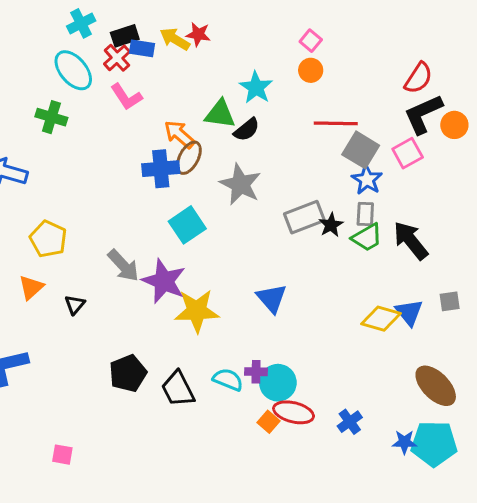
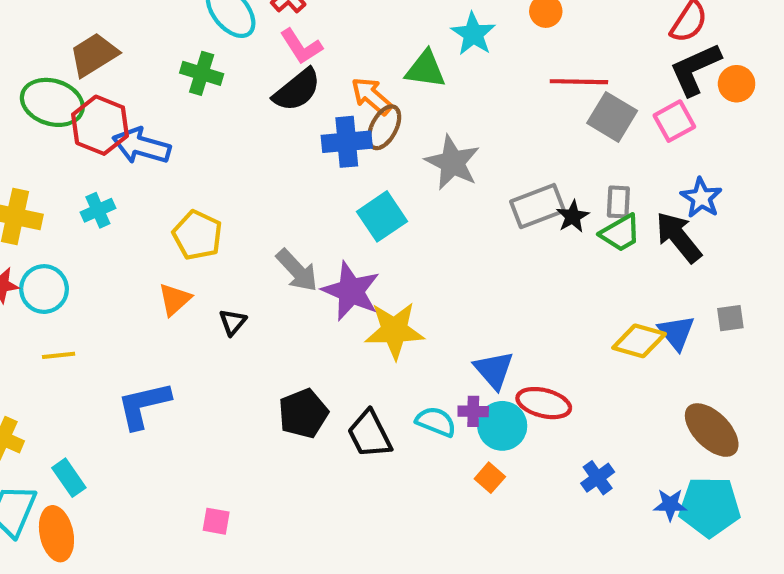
black semicircle: (247, 130) -> (297, 90), moved, size x1.4
blue star: (367, 180) -> (701, 198), moved
blue triangle: (272, 298) -> (494, 370), moved
red ellipse: (294, 412) -> (544, 403), moved

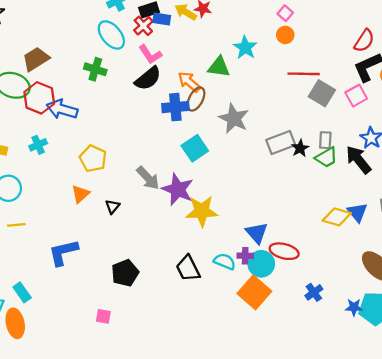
black pentagon: (303, 413) -> (125, 273), moved
orange square: (490, 478) -> (254, 292), size x2.0

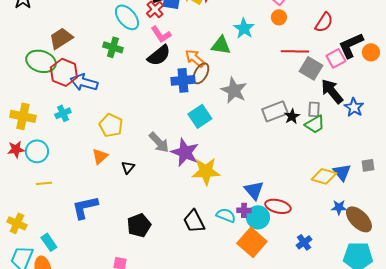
red semicircle: (364, 41) -> (324, 22), moved
pink square: (356, 96) -> (336, 58), moved
black arrow: (358, 160) -> (332, 91), moved
blue star: (354, 307) -> (339, 207), moved

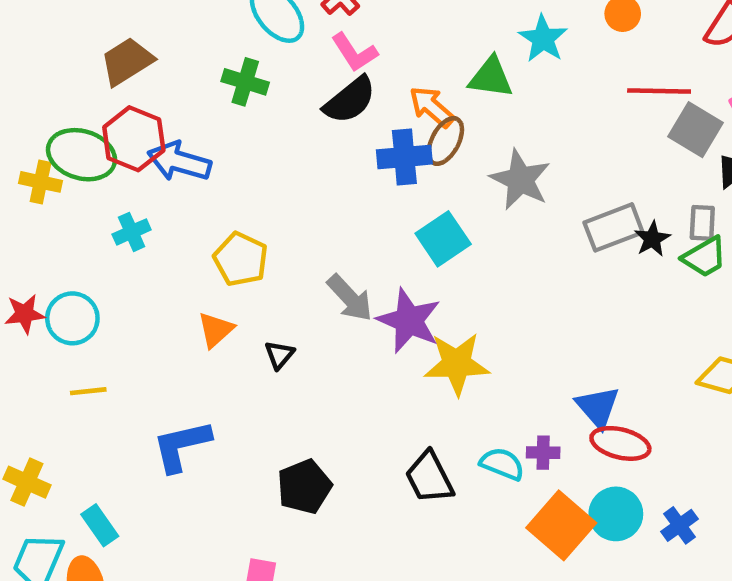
green ellipse: (41, 61) -> (81, 155), moved
yellow cross: (23, 116) -> (41, 182), moved, size x0.7
blue triangle: (254, 190) -> (598, 407), moved
cyan circle: (258, 217) -> (616, 514), moved

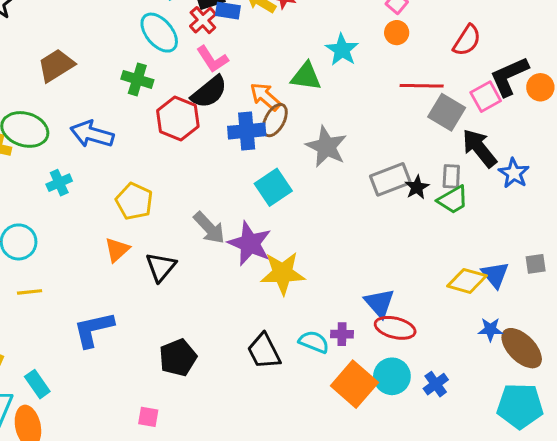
red hexagon: (134, 139) -> (178, 119), moved
black triangle: (279, 355) -> (161, 267), size x1.5

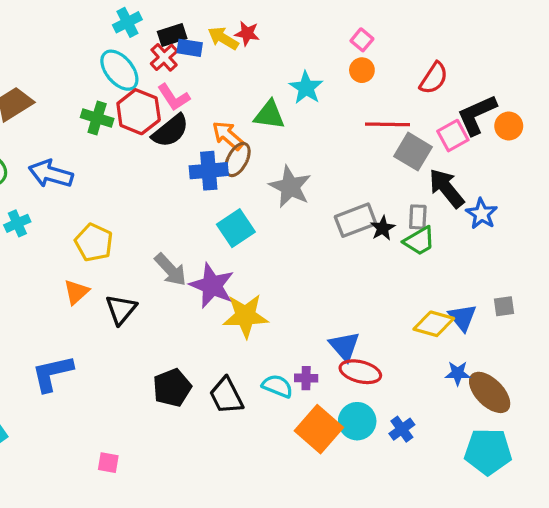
red hexagon: (178, 119) -> (139, 112), moved
black pentagon: (178, 358) -> (172, 388), moved

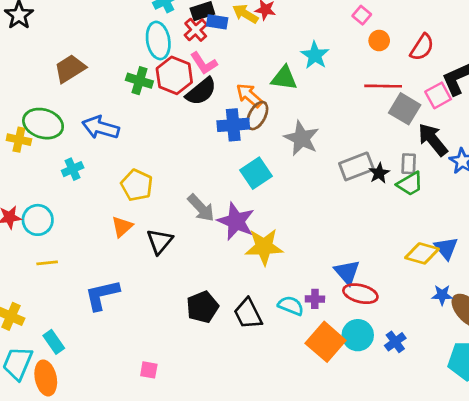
cyan ellipse: (119, 70) -> (158, 41), turned 30
orange circle: (362, 70) -> (379, 41), moved

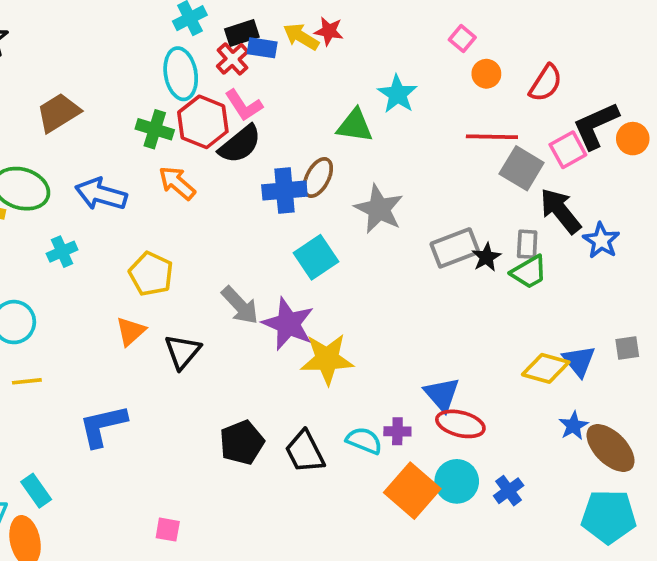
orange arrow: (249, 95) -> (177, 183), moved
blue star: (442, 295) -> (573, 426), turned -30

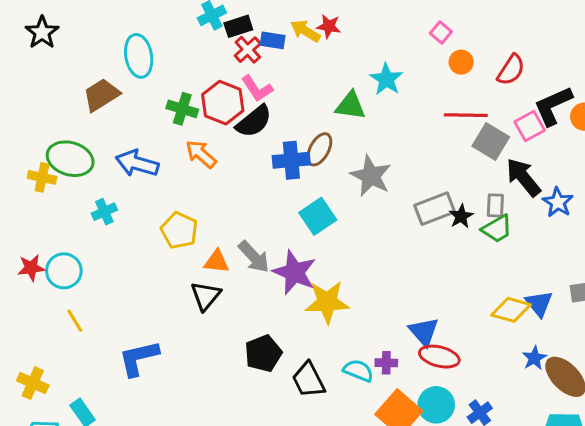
black rectangle: (242, 33) -> (238, 26), moved
cyan ellipse: (181, 74) -> (139, 56), moved
orange triangle: (131, 331) -> (217, 262), moved, turned 48
yellow line: (27, 381) -> (75, 321), turned 65
black pentagon: (242, 442) -> (263, 353), moved

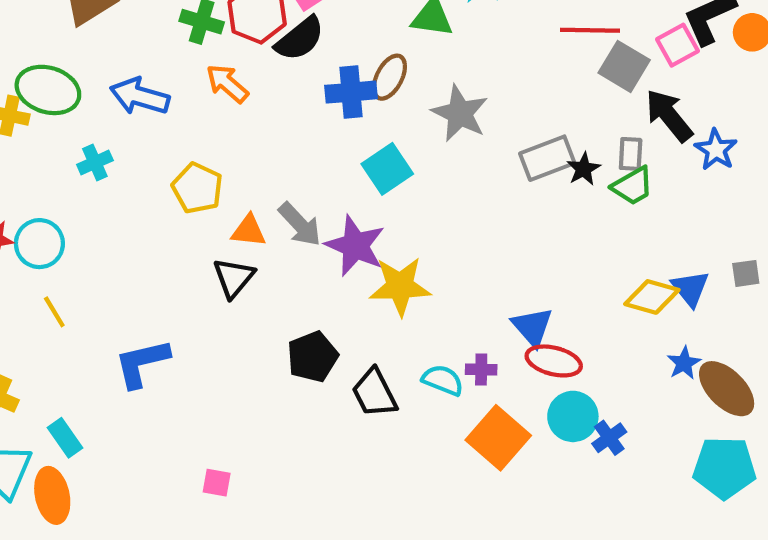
cyan circle: (436, 405) -> (573, 416), moved

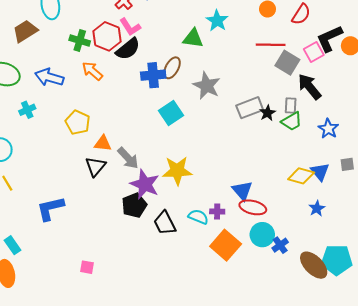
blue star: (716, 150) -> (328, 129), moved
gray arrow: (300, 224) -> (128, 158), moved
purple star: (355, 246) -> (145, 184), moved
brown ellipse: (727, 389) -> (314, 265), moved

